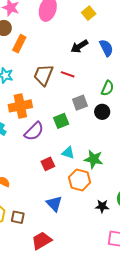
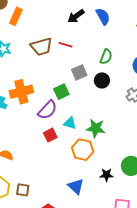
brown trapezoid: (43, 75) -> (41, 47), turned -125
orange cross: (20, 106) -> (21, 92), moved
purple semicircle: (34, 131) -> (47, 110), moved
blue triangle: (54, 204) -> (76, 186), moved

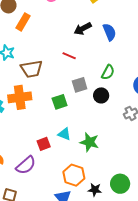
brown trapezoid: (41, 47) -> (31, 69), moved
purple semicircle: (47, 110) -> (26, 165), moved
orange hexagon: (83, 150) -> (74, 175), moved

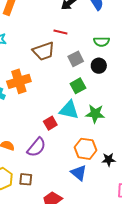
brown trapezoid: (31, 69) -> (44, 51), moved
green semicircle: (108, 72) -> (102, 42), turned 70
green square: (60, 102) -> (78, 86), moved
cyan triangle: (64, 134) -> (69, 110), size x1.5

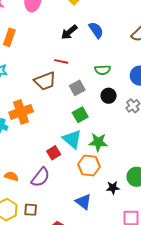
black circle: (99, 66) -> (109, 96), moved
cyan triangle: (69, 110) -> (72, 139), turned 30
orange hexagon: (85, 149) -> (89, 165), moved

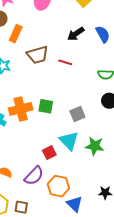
brown trapezoid: (45, 81) -> (38, 55), moved
gray square: (77, 88) -> (77, 114), moved
green square: (80, 115) -> (46, 106), moved, turned 35
orange hexagon: (89, 165) -> (58, 186), moved

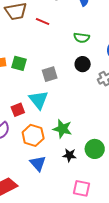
green star: (95, 146) -> (62, 129), moved
orange hexagon: (58, 186) -> (33, 135), moved

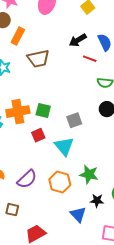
red line: (43, 21) -> (90, 59), moved
red square: (18, 110) -> (38, 135), moved
blue triangle: (38, 163) -> (78, 214), moved

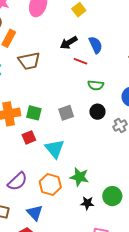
gray square: (74, 120) -> (66, 113), moved
blue triangle: (78, 214) -> (35, 213), moved

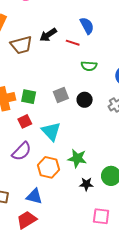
black arrow: (69, 43) -> (48, 35), moved
black circle: (97, 112) -> (85, 100), moved
purple semicircle: (17, 181) -> (22, 151), moved
blue triangle: (35, 213) -> (34, 196), turned -30

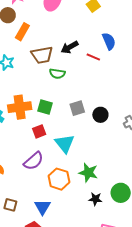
green semicircle: (89, 66) -> (57, 74), moved
blue triangle: (34, 196) -> (43, 207), turned 42

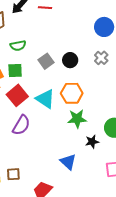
green semicircle: (57, 74) -> (18, 46), moved
red square: (39, 131) -> (17, 95), size x1.5
orange hexagon: (59, 179) -> (72, 93), moved
blue triangle: (43, 207) -> (68, 162), moved

